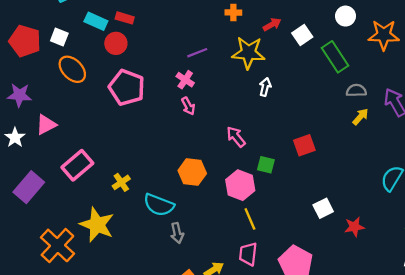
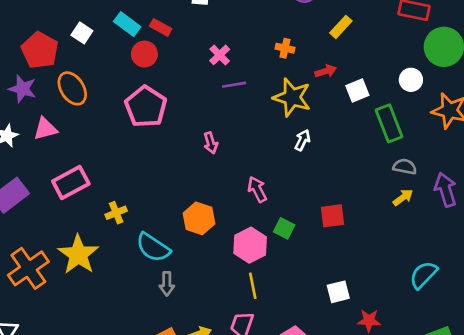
red pentagon: (25, 41) -> (40, 50), moved
orange ellipse: (72, 69) -> (72, 88), moved
pink cross: (185, 80) -> (220, 55), moved

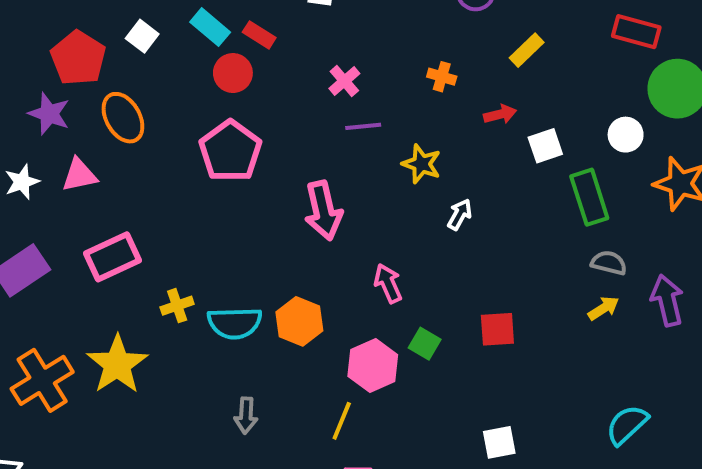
yellow star: (292, 97) -> (422, 164), moved, size x0.7
pink arrow: (211, 143) -> (323, 210), size x1.8
cyan semicircle: (153, 247) -> (235, 323), moved, turned -39
yellow line: (253, 286) -> (342, 421), moved, turned 30

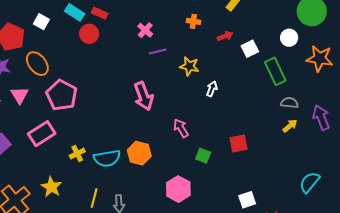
pink pentagon: (230, 151) -> (62, 95), moved
pink triangle: (79, 175) -> (20, 95), turned -42
yellow star: (117, 364) -> (51, 187), size x0.7
pink hexagon: (373, 365) -> (178, 189), moved
yellow line: (342, 421) -> (94, 198), moved

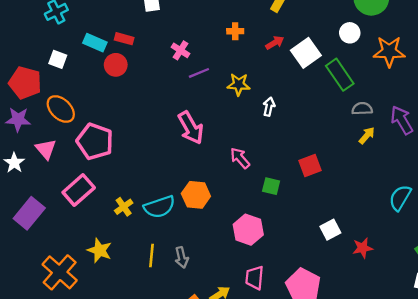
white square: (250, 49) -> (306, 53), size x1.4

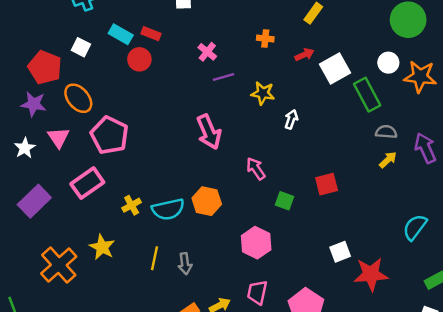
white circle: (350, 33) -> (388, 63), moved
red star: (363, 248) -> (371, 274), size x1.6

